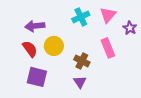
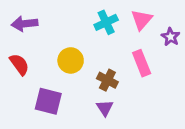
purple arrow: (35, 26) -> (25, 24), moved
red semicircle: (30, 49) -> (19, 64), moved

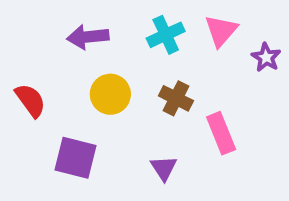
purple arrow: (25, 24) -> (88, 37), moved
pink rectangle: (142, 63) -> (221, 133), moved
brown cross: (107, 80) -> (176, 98), moved

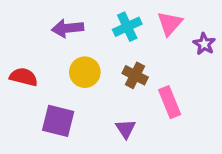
red semicircle: (30, 100) -> (24, 77), turned -40

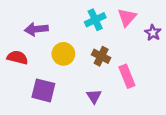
purple arrow: (68, 28) -> (36, 29), moved

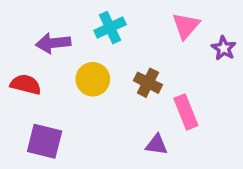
cyan cross: (95, 20) -> (110, 28), moved
purple square: (43, 90) -> (45, 141), moved
purple triangle: (94, 96) -> (157, 145), moved, turned -49

